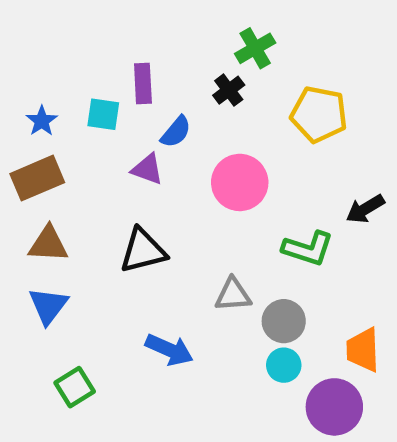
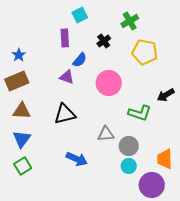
green cross: (255, 48) -> (130, 21), moved
cyan square: (103, 114) -> (80, 15), moved, turned -35
green square: (75, 387) -> (23, 166), moved

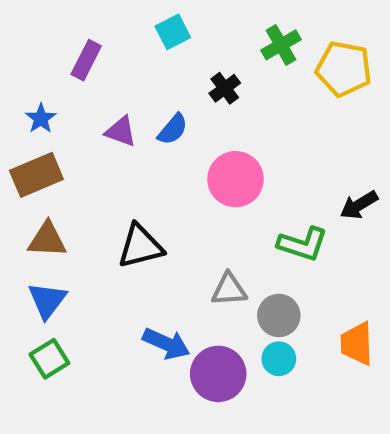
purple rectangle: (65, 38) -> (86, 60), moved, turned 30
yellow pentagon: (145, 52) -> (344, 69), moved
purple triangle: (67, 77) -> (121, 132), moved
purple circle: (152, 185) -> (218, 374), moved

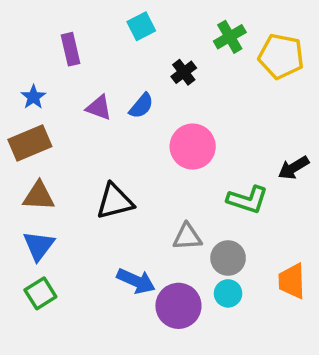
purple rectangle: (86, 60) -> (71, 49), turned -40

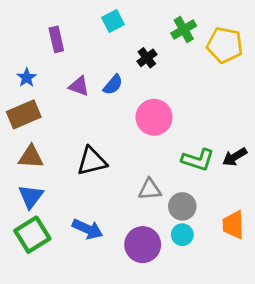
black arrow: (294, 168) -> (235, 157), moved
blue arrow: (136, 281) -> (87, 229), moved
green square: (40, 293) -> (32, 235), size x1.4

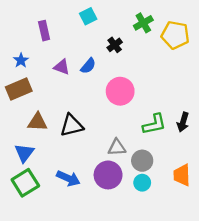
brown triangle: (31, 157) -> (37, 122), moved
black arrow: (235, 157) -> (183, 122), turned -42
green L-shape: (198, 160) -> (154, 124), turned -30
purple circle: (143, 245) -> (108, 175), moved

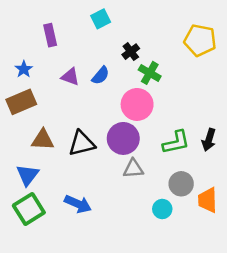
green cross: (143, 23) -> (150, 73), moved, turned -30
gray circle: (142, 161) -> (181, 184), moved
purple circle: (108, 175) -> (123, 138), moved

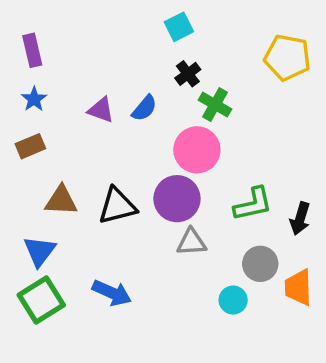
cyan square: (101, 19) -> (179, 27), moved
purple rectangle: (50, 35) -> (32, 50), moved
brown rectangle: (21, 102) -> (30, 146), size x0.7
black arrow: (209, 140) -> (300, 219), moved

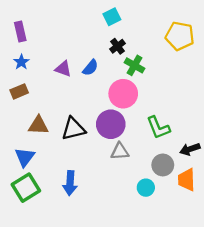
green L-shape: (253, 204) -> (158, 128), turned 80
black arrow: (300, 219) -> (190, 149), moved, turned 54
blue arrow: (112, 293) -> (70, 183), turned 70

